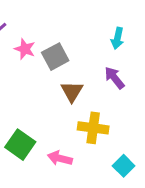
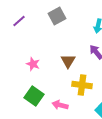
pink star: (25, 49) -> (33, 64), moved
gray square: (55, 57) -> (57, 16), moved

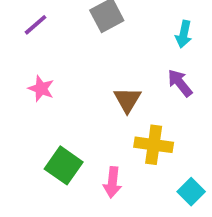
pink star: (33, 64) -> (41, 89), moved
pink arrow: (60, 105) -> (112, 182), turned -98

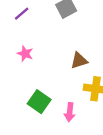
brown triangle: (127, 100) -> (79, 61), turned 42

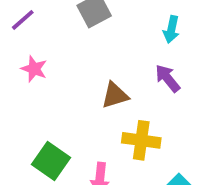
pink star: (25, 54) -> (34, 69), moved

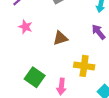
brown triangle: (115, 95) -> (60, 38), moved

